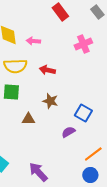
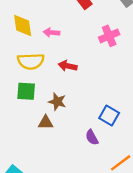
brown star: (50, 101) -> (57, 102), moved
purple semicircle: (68, 132) -> (92, 137), turned -88

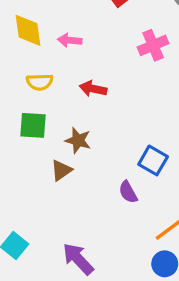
yellow semicircle: (31, 61) -> (40, 82), size x0.7
brown triangle: (46, 122) -> (61, 170), turned -35

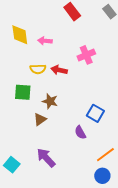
pink cross: (153, 45) -> (86, 55), moved
yellow semicircle: (40, 82) -> (38, 69), moved
purple arrow: (78, 259) -> (46, 158), moved

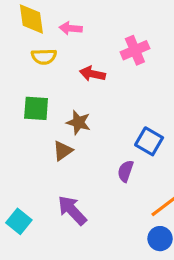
yellow semicircle: (38, 69) -> (44, 57), moved
purple semicircle: (80, 132) -> (125, 171), turned 48

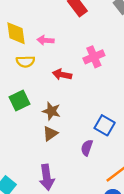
green square: (36, 108) -> (20, 101), turned -30
brown triangle: (63, 151) -> (50, 134), moved
purple arrow: (72, 210) -> (47, 177), turned -145

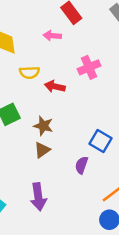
pink arrow: (46, 40) -> (52, 36), moved
yellow semicircle: (25, 62) -> (29, 72), moved

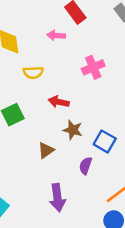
red arrow: (55, 86) -> (59, 102), moved
brown star: (43, 126) -> (73, 130), moved
purple arrow: (38, 197) -> (57, 198), moved

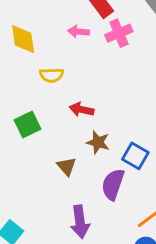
pink cross: (93, 67) -> (119, 33), moved
brown triangle: (46, 150) -> (67, 166), turned -36
purple semicircle: (86, 166) -> (113, 184), size x1.5

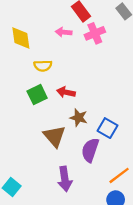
green square: (28, 124) -> (37, 95), moved
brown triangle: (67, 166) -> (54, 136), size x1.5

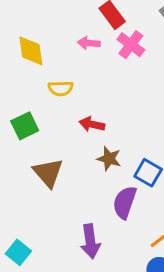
pink cross: (95, 33) -> (131, 45), turned -30
green square: (37, 95) -> (25, 126), moved
brown triangle: (54, 136) -> (48, 173), moved

